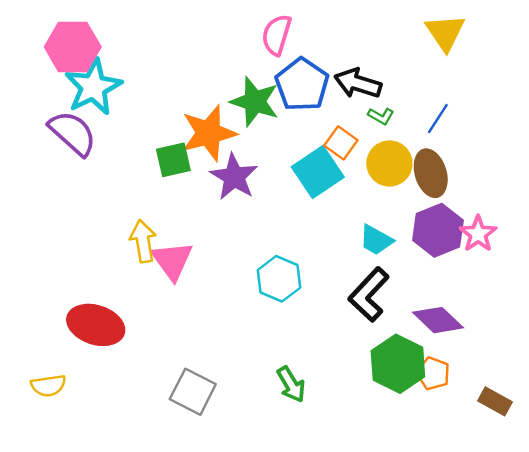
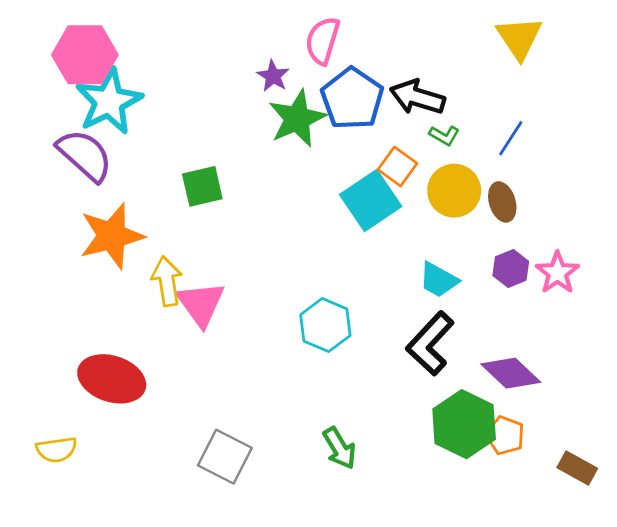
green star: (255, 102) -> (297, 118), turned 30
orange star: (209, 133) -> (112, 236), moved
brown ellipse: (431, 173) -> (502, 202), size x0.7
purple star: (234, 177) -> (273, 76), moved, size x0.6
purple hexagon: (438, 230) -> (511, 268), size x0.6

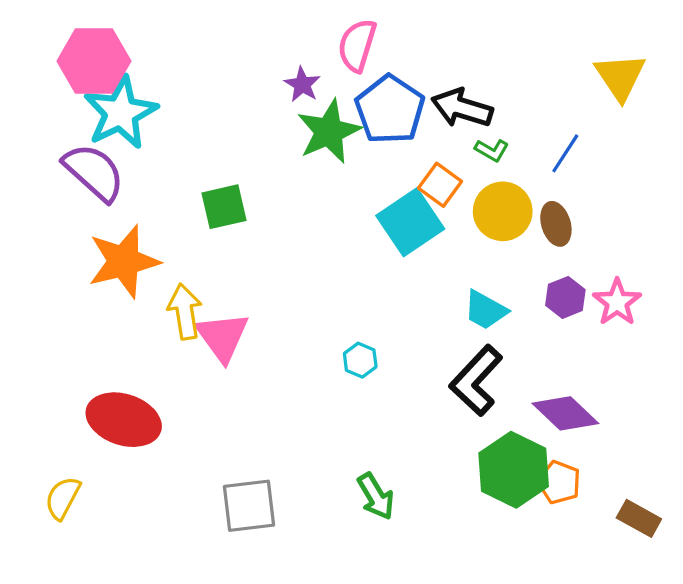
yellow triangle: (519, 38) -> (620, 77), moved
cyan hexagon: (325, 325) -> (360, 360), size x0.6
yellow semicircle: (57, 450) -> (63, 498), turned 126
gray square: (225, 457) -> (249, 506), turned -34

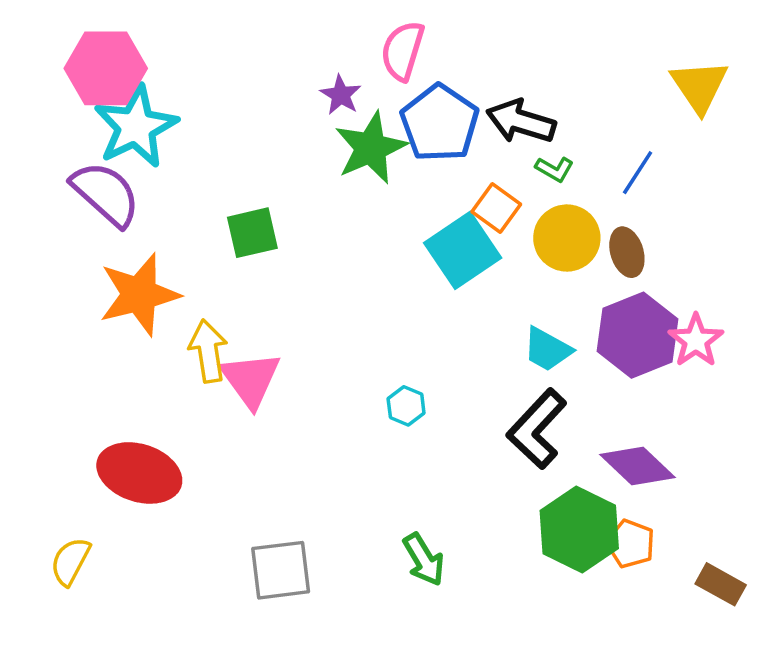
purple hexagon: (565, 297) -> (638, 335), size x1.8

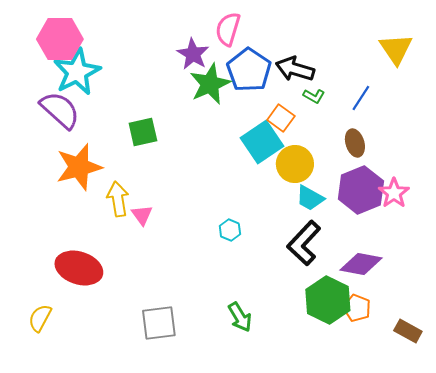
purple star: (341, 95) -> (193, 54), size x1.4
yellow circle: (567, 238) -> (295, 164), moved
pink triangle: (251, 379) -> (142, 215), size x0.6
purple diamond: (638, 466) -> (361, 264), turned -33

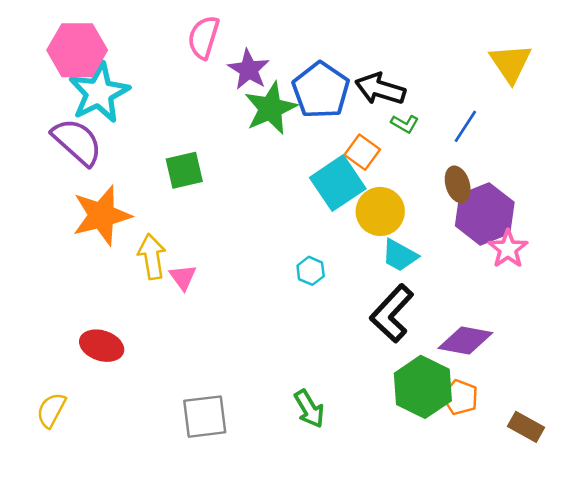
pink semicircle: (228, 29) -> (204, 37), moved
purple hexagon: (361, 190) -> (485, 214), moved
cyan hexagon: (230, 230) -> (311, 271), moved
red ellipse: (79, 268) -> (102, 346), size x0.7

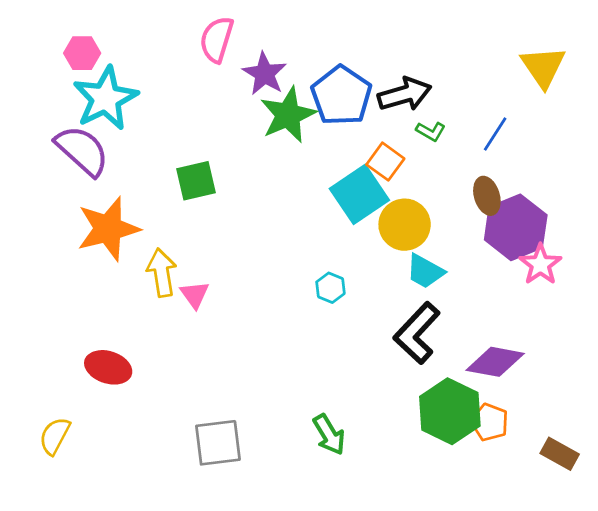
pink hexagon: (77, 50) -> (82, 53), size x0.6
black arrow: (380, 89) -> (405, 94), turned 147

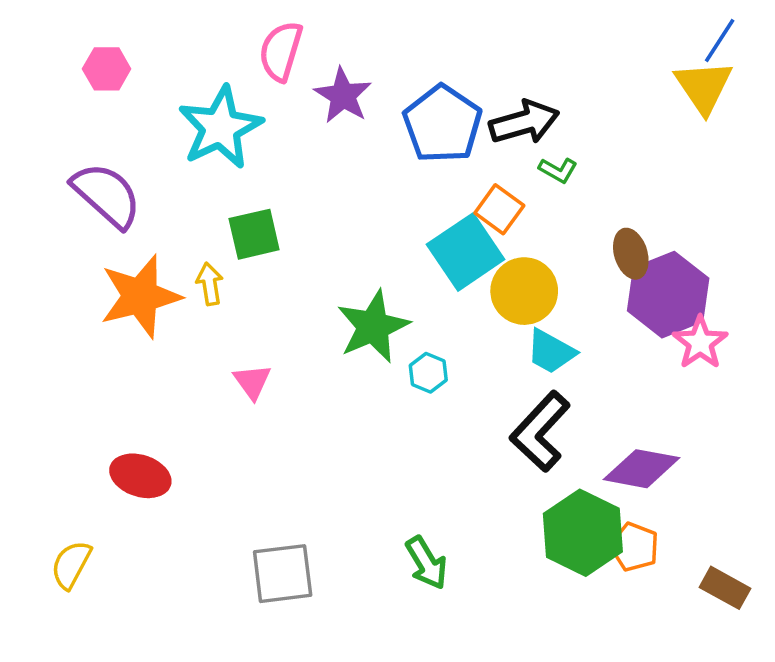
cyan star: (105, 98) -> (220, 128), moved
green star: (288, 115) -> (373, 327), moved
blue line: (495, 134) -> (720, 40), moved
yellow arrow: (162, 273) -> (210, 284), moved, size x0.7

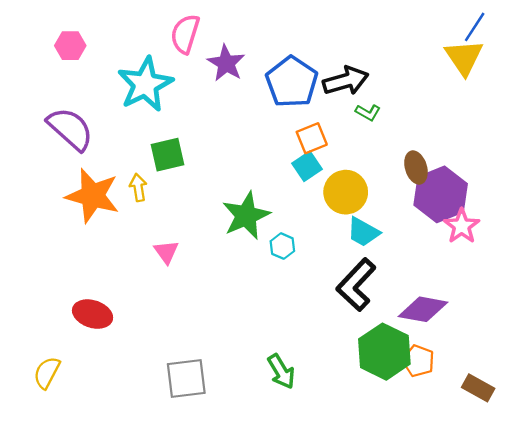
orange square: (499, 209) -> (312, 138), moved, turned 32
cyan square: (466, 252) -> (307, 166), size x0.6
orange star: (140, 296) -> (93, 196), turned 30

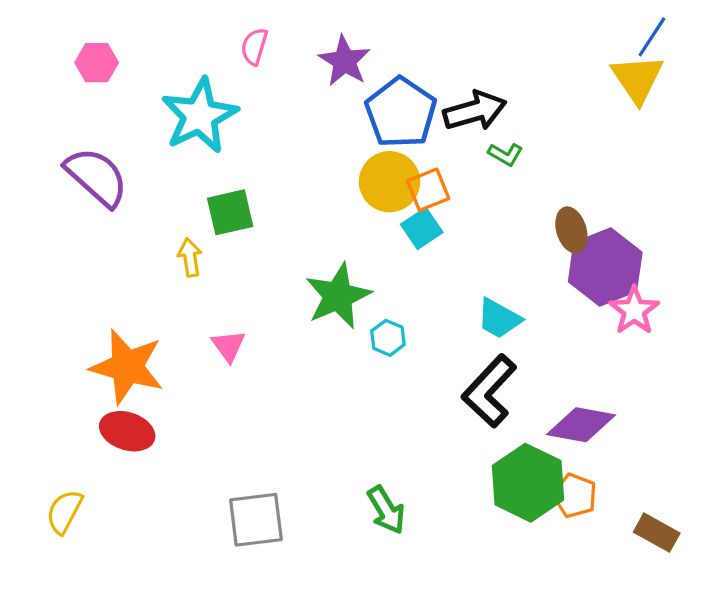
pink semicircle: (185, 34) -> (254, 46), size x0.7
purple star: (226, 63) -> (344, 61), moved
yellow circle: (346, 192) -> (390, 182), moved
orange star: (93, 196) -> (127, 367), moved

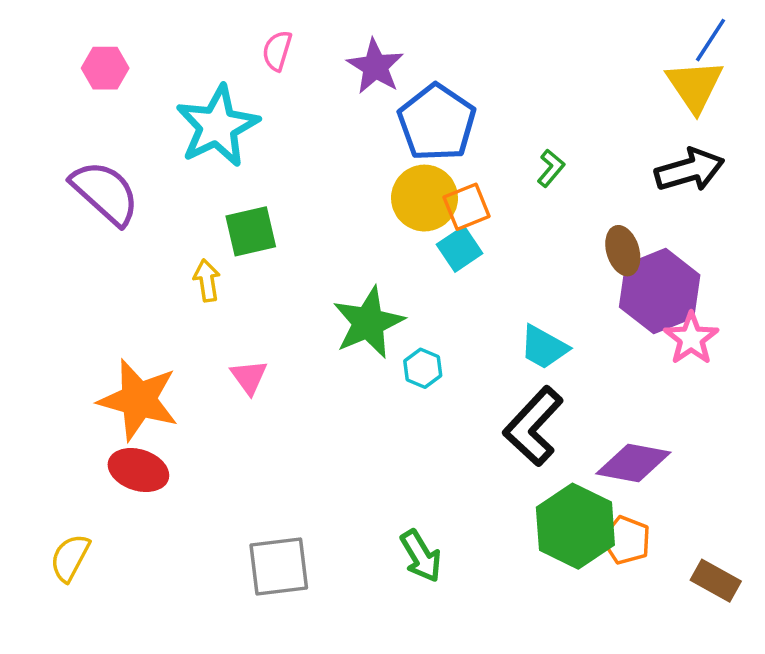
black arrow: (475, 111) -> (689, 170), moved
green L-shape: (505, 154) -> (551, 168), turned -80

